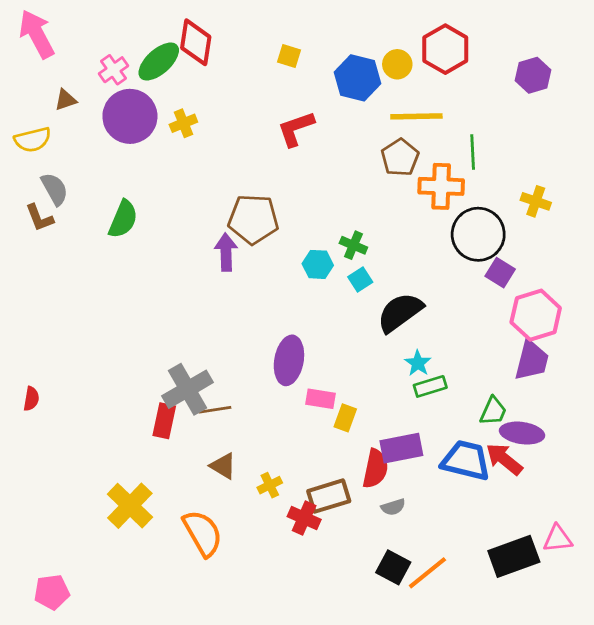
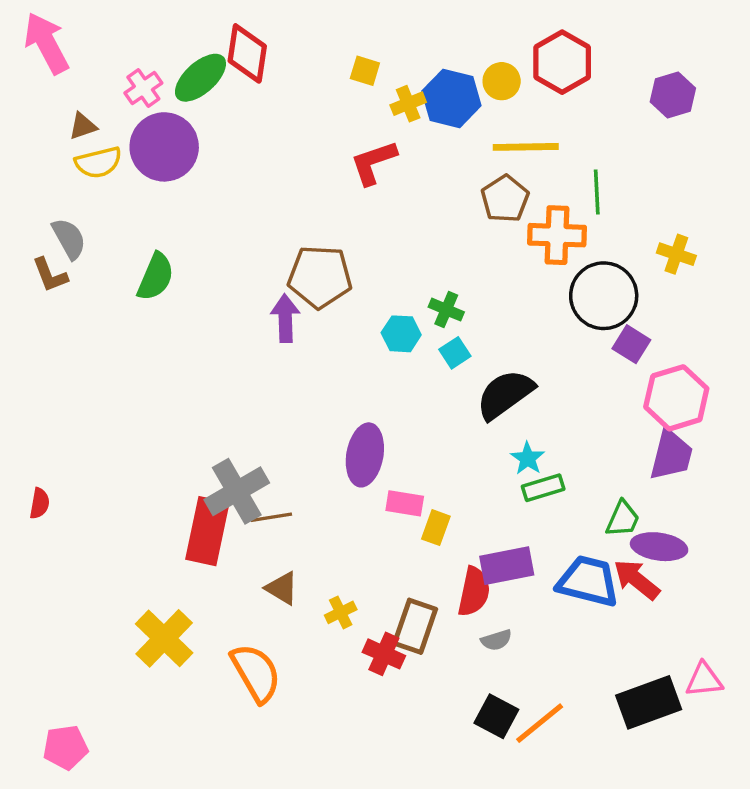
yellow cross: (183, 123) -> (408, 104), moved
yellow semicircle: (33, 140) -> (98, 162), moved
red rectangle: (164, 421) -> (207, 531), size x1.5
brown rectangle: (329, 496) -> (415, 626), turned -54

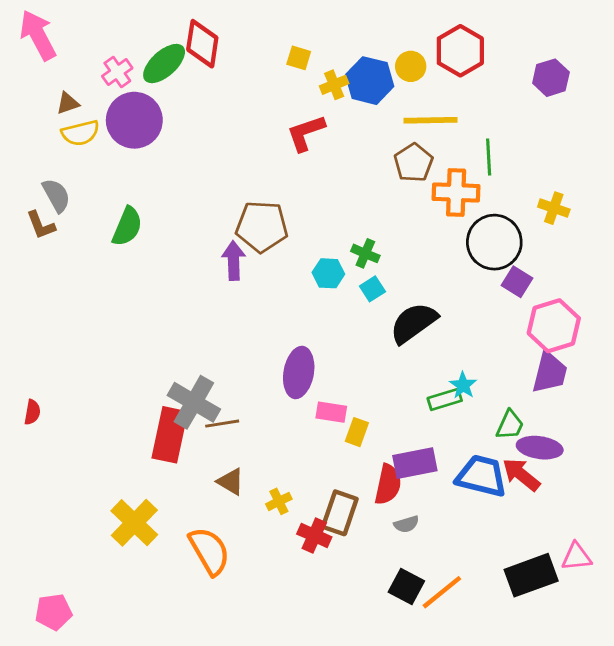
cyan star: (528, 458) -> (463, 385), moved
gray cross: (237, 491) -> (194, 402), turned -30

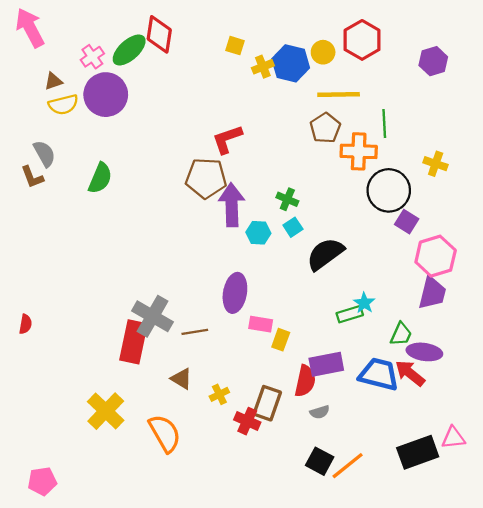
red L-shape: (306, 133) -> (227, 139), moved
purple arrow: (234, 261) -> (232, 205), moved, size x1.4
cyan hexagon: (328, 273) -> (258, 233), moved
brown line: (222, 424) -> (195, 332), moved

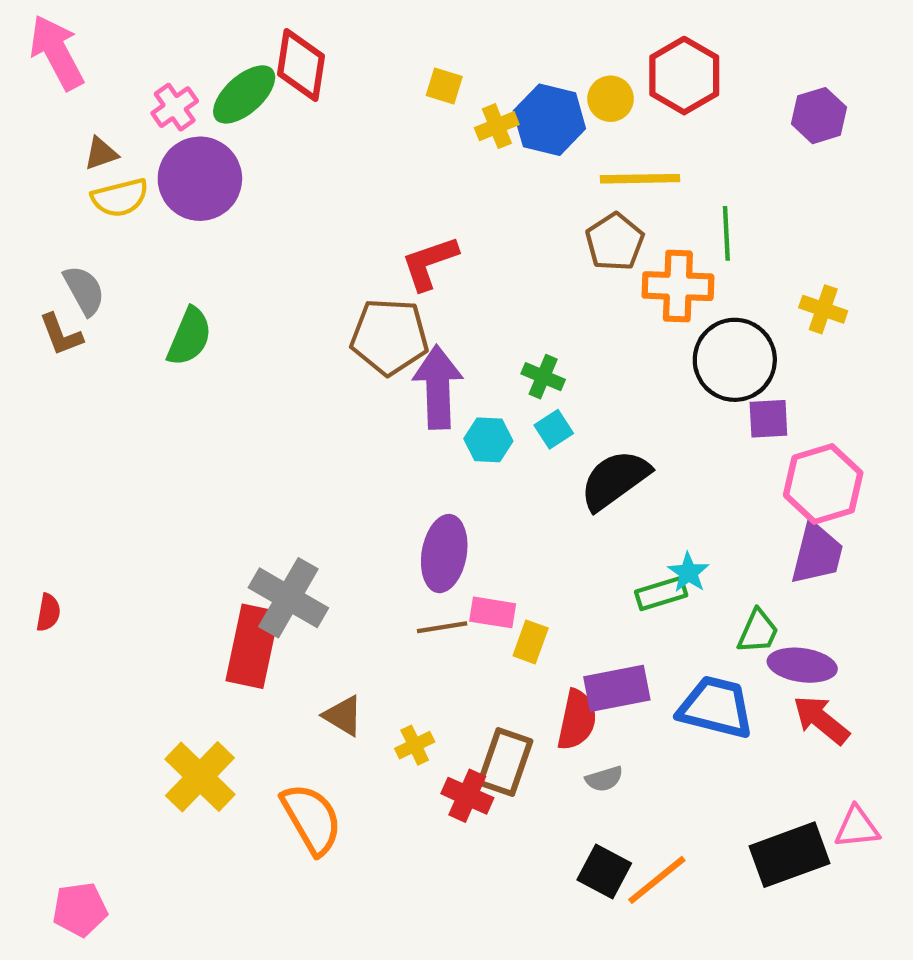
purple square: (407, 222) -> (768, 419), turned -35
brown line: (195, 332) -> (442, 627), moved
red arrow: (410, 373) -> (821, 720), moved

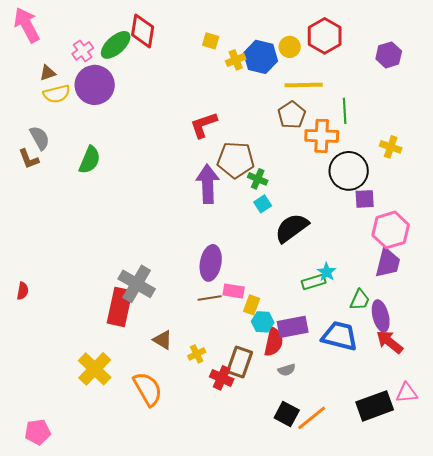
brown pentagon: (389, 337) -> (236, 160), moved
cyan hexagon: (488, 440) -> (263, 322), moved
purple ellipse: (802, 665) -> (381, 316), turned 68

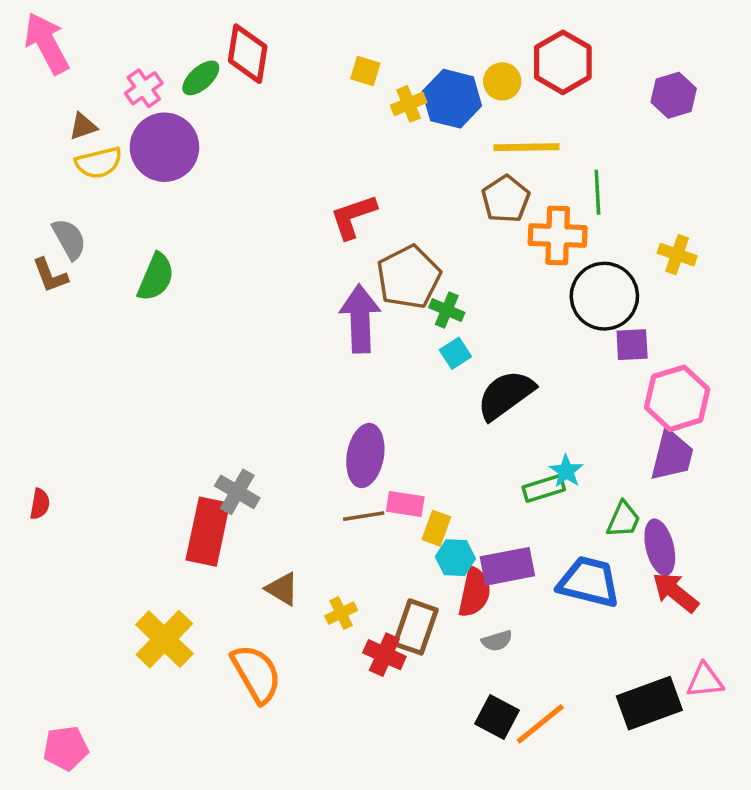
green ellipse: (116, 45) -> (201, 78), size x0.7
brown pentagon: (236, 160) -> (409, 277), turned -30
gray cross: (137, 284) -> (237, 492), size x0.7

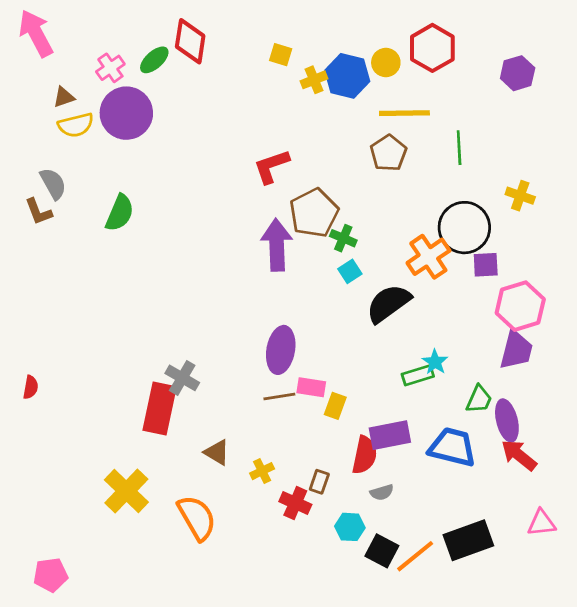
orange cross: (558, 236) -> (428, 257), moved, turned -36
cyan hexagon: (455, 558) -> (350, 527), moved
brown rectangle: (416, 627) -> (319, 482), size x0.6
black rectangle: (649, 703) -> (468, 540), moved

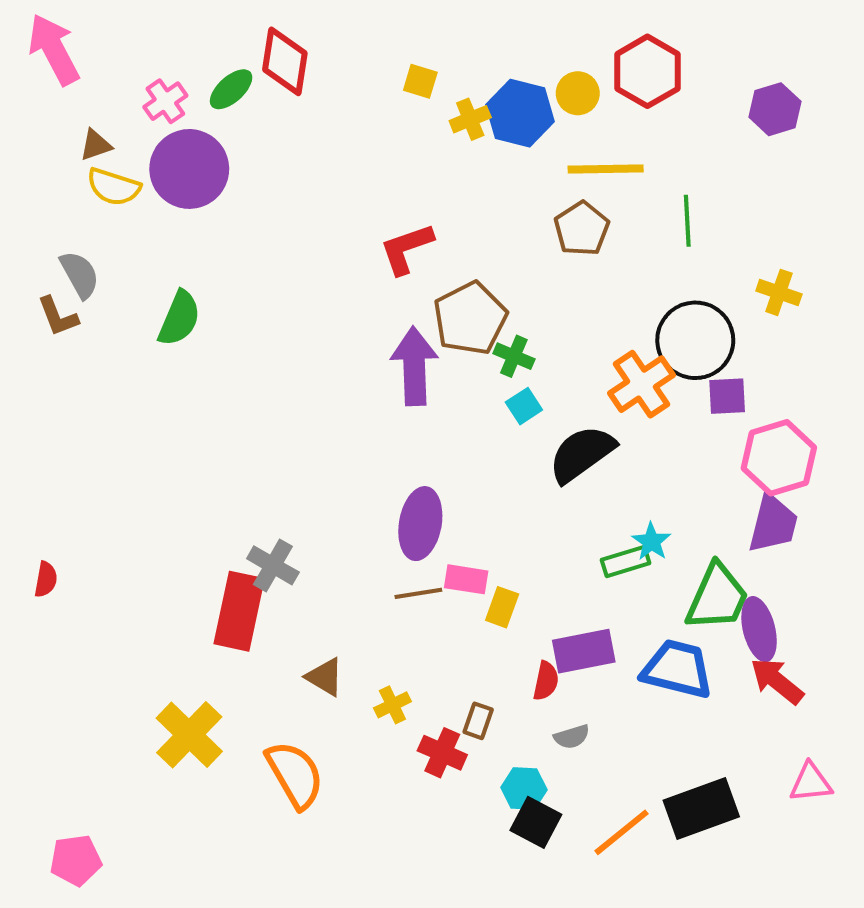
yellow semicircle: (76, 125) -> (114, 187), turned 32
green trapezoid: (479, 399) -> (717, 597), size x1.6
red semicircle: (365, 455) -> (546, 681), size x0.7
black square: (382, 551) -> (536, 822), moved

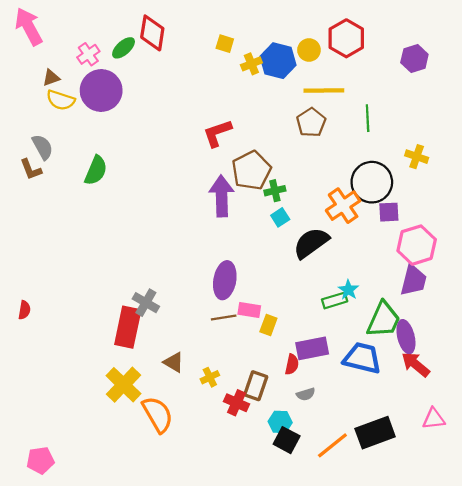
green cross: (514, 356) -> (275, 191), turned -36
brown rectangle: (478, 721) -> (256, 386), size x1.5
yellow cross: (189, 735) -> (124, 385), moved

